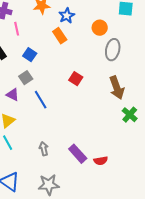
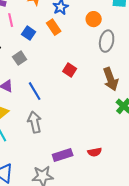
blue square: (30, 55) -> (29, 33), moved
gray square: (26, 78) -> (20, 58), moved
gray arrow: (44, 149) -> (35, 122), moved, size x1.5
purple rectangle: (78, 154) -> (63, 155), moved, turned -66

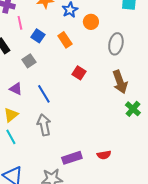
orange circle: (94, 19) -> (91, 22), moved
orange rectangle: (54, 27) -> (65, 40), moved

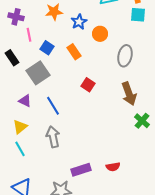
gray square: (29, 61) -> (38, 73), size x1.6

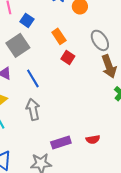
orange rectangle: (74, 52) -> (59, 36), moved
gray ellipse: (125, 56) -> (100, 40), moved, turned -45

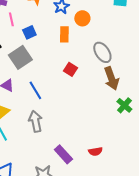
blue square: (27, 20) -> (29, 32), turned 32
orange rectangle: (59, 36) -> (64, 34), moved, turned 35
purple rectangle: (61, 142) -> (63, 154), turned 66

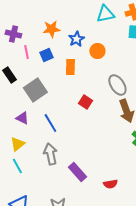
blue square: (29, 32) -> (46, 55), moved
orange rectangle: (64, 34) -> (70, 67), moved
purple rectangle: (63, 154) -> (77, 172), moved

